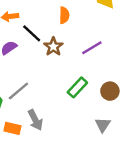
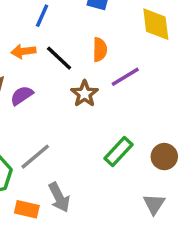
black line: (32, 33) -> (59, 58), moved
purple line: (92, 48) -> (125, 77), moved

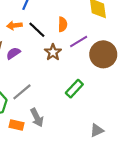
brown circle: (164, 157) -> (103, 54), moved, size x1.6
gray triangle: (154, 204) -> (97, 130), moved, turned 32

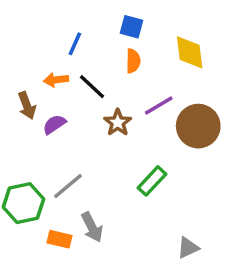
orange semicircle: (63, 24) -> (133, 61), moved

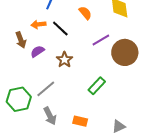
orange semicircle: (133, 61) -> (85, 13), turned -40
brown star: (118, 123) -> (64, 60), moved
gray arrow: (92, 227) -> (50, 116), moved
orange rectangle: (59, 239) -> (80, 121), moved

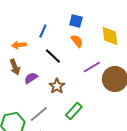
orange arrow: (38, 24) -> (19, 45), moved
green rectangle: (97, 86) -> (74, 111), moved

